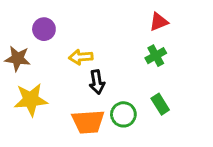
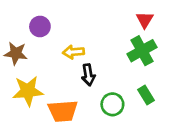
red triangle: (159, 22) -> (145, 20), turned -36
green cross: (156, 56) -> (142, 51), size x1.5
orange trapezoid: (88, 122) -> (63, 111), moved

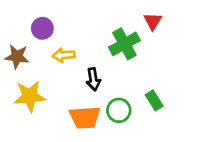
green cross: (142, 51) -> (124, 44), moved
yellow arrow: (74, 52) -> (64, 55), moved
orange trapezoid: (63, 111) -> (85, 117), moved

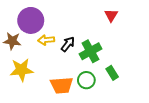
purple circle: (42, 28) -> (31, 20), size x1.6
green cross: (124, 44) -> (90, 51), moved
black arrow: (93, 79) -> (68, 44), moved, turned -133

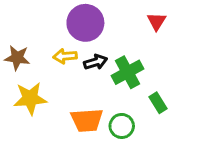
purple circle: (31, 20) -> (85, 23), moved
black arrow: (68, 44) -> (96, 62), turned 35
green circle: (86, 80) -> (122, 126), moved

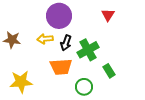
black arrow: (96, 62) -> (66, 43), turned 126
yellow star: (30, 98) -> (21, 82), moved
orange trapezoid: (87, 120) -> (61, 67), moved

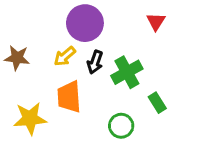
yellow arrow: (45, 39) -> (65, 56), turned -35
orange trapezoid: (61, 67) -> (69, 97), moved, turned 90

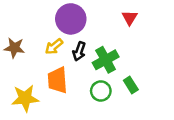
green circle: (121, 126) -> (101, 91), moved

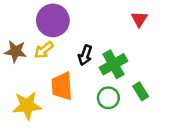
purple circle: (71, 19) -> (53, 20), moved
yellow arrow: (54, 47) -> (44, 50), moved

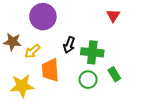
yellow arrow: (44, 50) -> (32, 51), moved
green cross: (113, 64) -> (92, 52), turned 35

